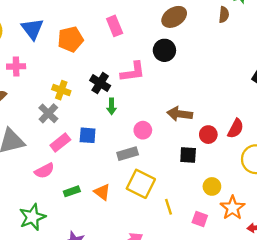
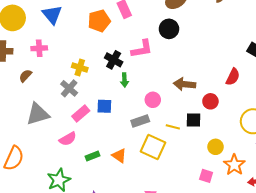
orange pentagon: (71, 39) -> (99, 21), moved
red semicircle: (236, 129) -> (233, 77), moved
yellow line: (169, 207) -> (173, 127), moved, turned -56

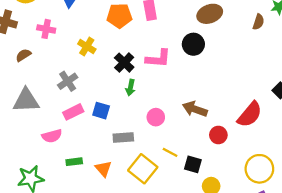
yellow cross: (80, 67) -> (87, 47), moved
red semicircle: (233, 77) -> (250, 114), size x1.4
black square: (193, 120) -> (193, 164), moved
gray rectangle: (140, 121) -> (123, 138), moved

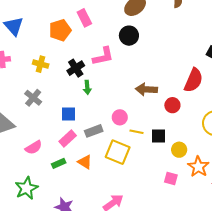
black cross: (124, 63) -> (76, 68), turned 30
pink rectangle: (73, 112) -> (68, 139), moved
pink circle: (156, 117) -> (120, 117), moved

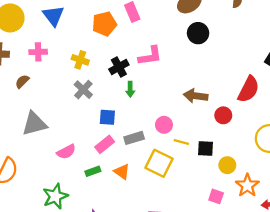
black circle: (129, 36) -> (198, 33), moved
gray cross: (33, 98) -> (83, 90), moved

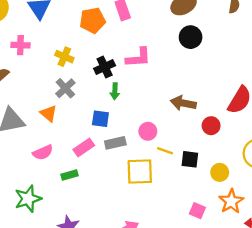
blue square: (107, 117) -> (100, 119), moved
yellow square: (159, 163) -> (140, 172), turned -32
yellow circle: (227, 165) -> (220, 172), moved
orange triangle: (122, 172) -> (49, 113), moved

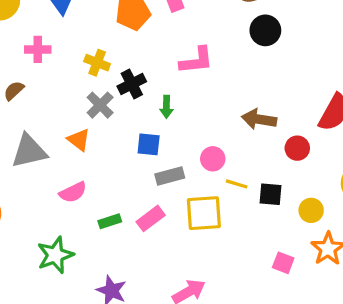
black cross: (105, 67) -> (132, 84), moved
pink rectangle: (84, 148) -> (151, 218), moved

